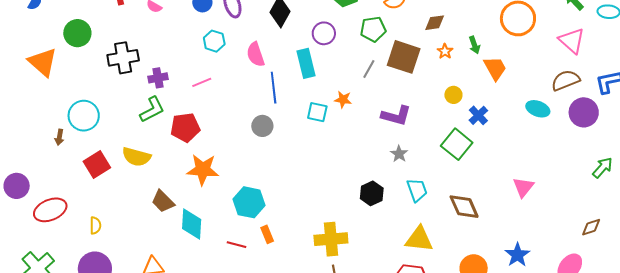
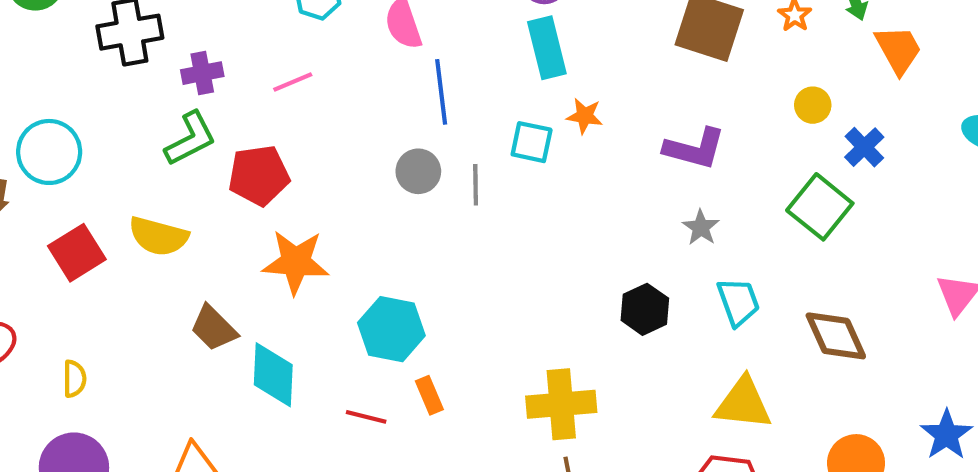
cyan rectangle: (306, 63) -> (547, 48), moved
gray line: (369, 69) -> (476, 185), moved, turned -30

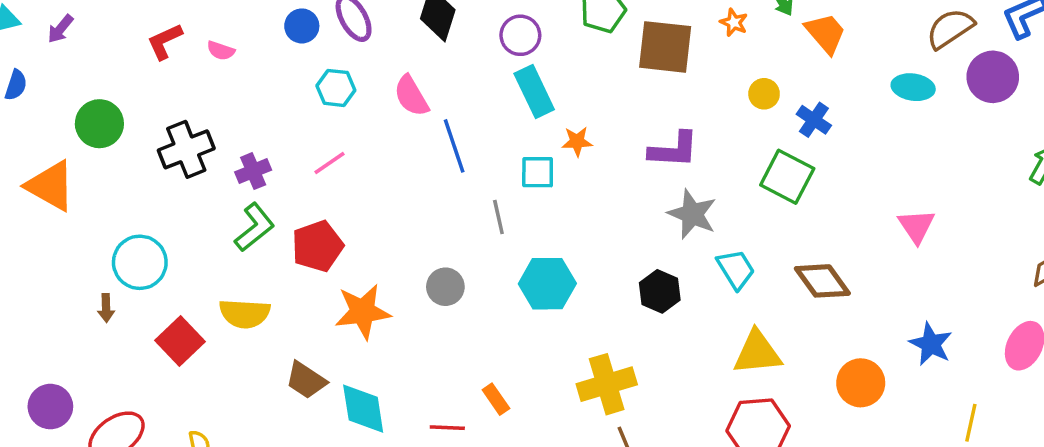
gray circle: (418, 171) -> (445, 287), moved
gray star: (701, 227) -> (692, 214), size x1.6
cyan hexagon: (391, 329) -> (547, 284), moved

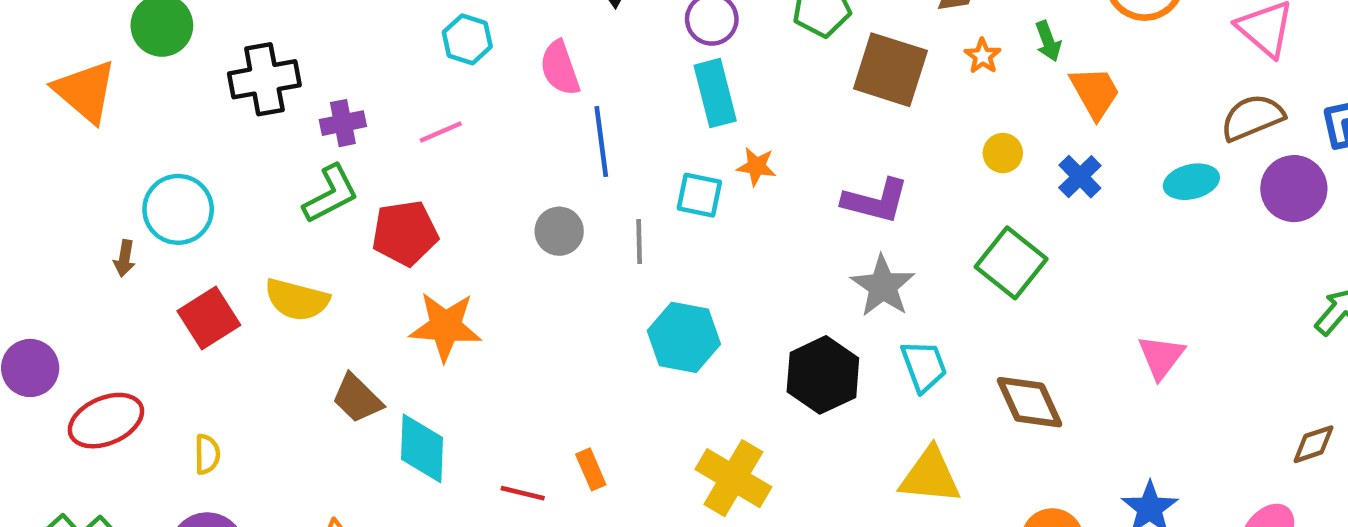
cyan ellipse: (913, 87) -> (1191, 182), turned -33
blue cross: (814, 120) -> (1080, 177), moved
gray circle: (445, 287) -> (559, 231), moved
black hexagon: (660, 291) -> (823, 375), size x1.4
yellow cross: (607, 384) -> (733, 478), turned 36

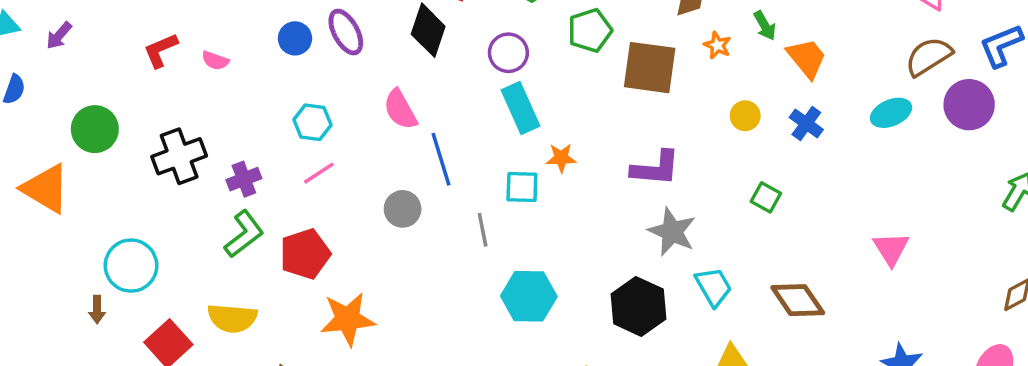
cyan hexagon: (467, 39) -> (312, 122), moved
gray circle: (559, 231) -> (403, 209), moved
green square: (1011, 263) -> (766, 197), size x0.6

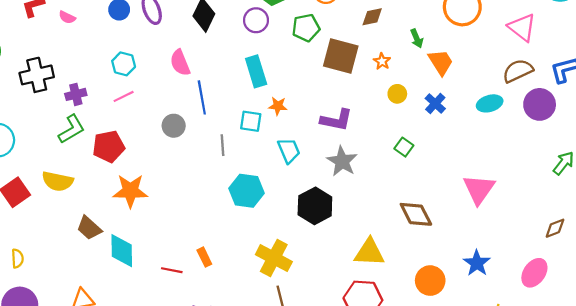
orange star: (717, 45) -> (382, 61), moved
purple circle: (508, 53) -> (256, 20), moved
pink triangle: (891, 249) -> (479, 189), size x1.4
cyan trapezoid: (713, 287) -> (289, 150), moved

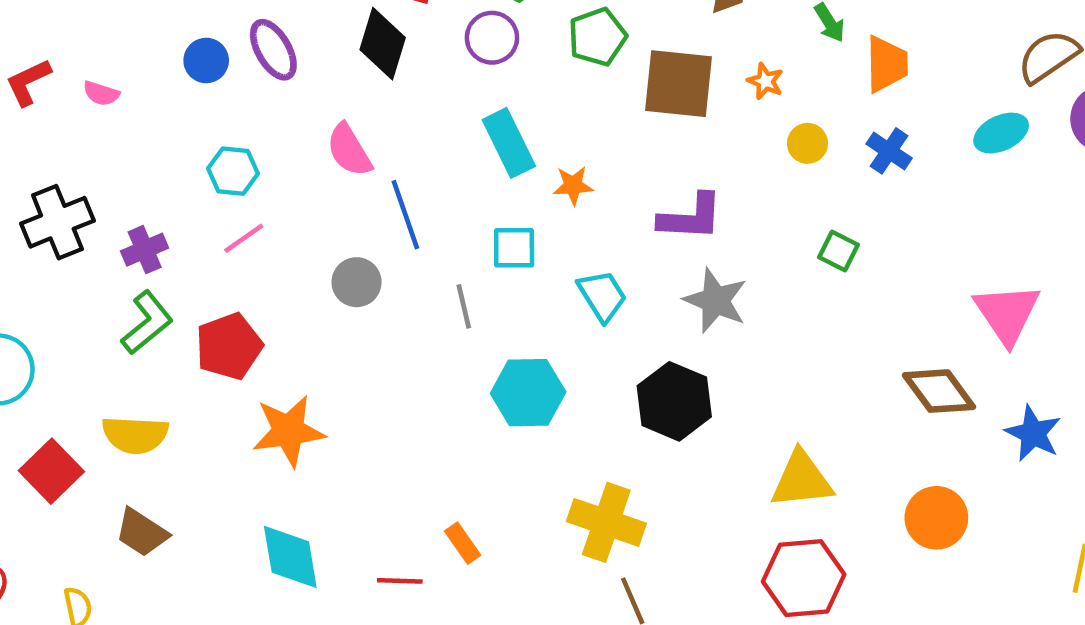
orange trapezoid: (441, 62) -> (887, 64), turned 40
orange star: (278, 106) -> (573, 185), moved
brown diamond: (416, 214) -> (939, 391), moved
brown trapezoid: (89, 228) -> (142, 533), moved
blue star: (477, 263) -> (1033, 433), moved

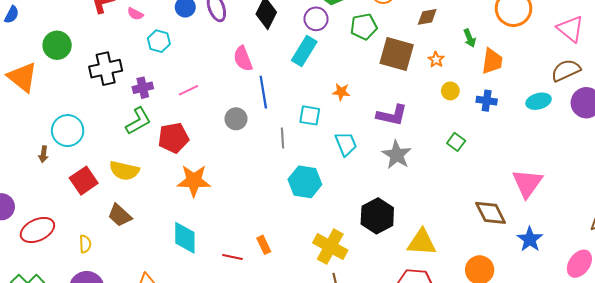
cyan rectangle: (509, 143) -> (304, 51), moved, turned 48
blue cross: (889, 151) -> (487, 101), turned -36
cyan hexagon: (233, 171) -> (159, 41), moved
black hexagon: (674, 401) -> (377, 216), moved

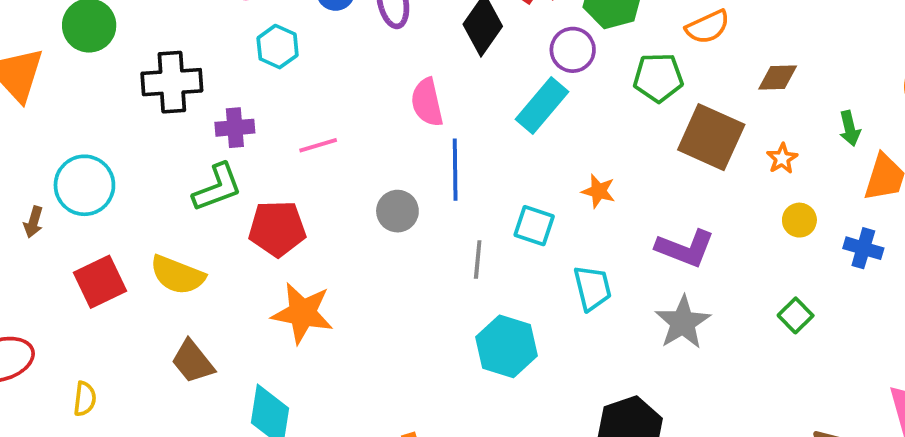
brown trapezoid: (120, 215) -> (193, 362), moved

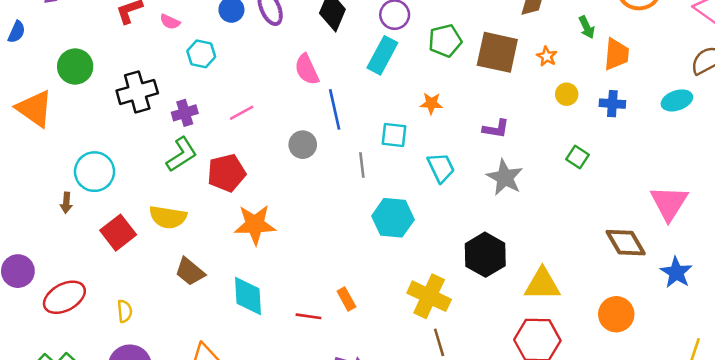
green pentagon: (658, 78) -> (445, 41), moved
purple L-shape: (685, 248) -> (496, 129), size x0.7

